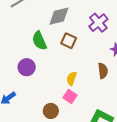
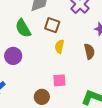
yellow semicircle: (71, 78) -> (60, 46), moved
pink square: (70, 96) -> (59, 80), turned -32

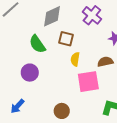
brown semicircle: (89, 51) -> (105, 62), turned -84
pink square: (59, 80) -> (88, 82), moved, size x1.6

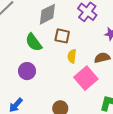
pink square: (88, 82) -> (86, 78), turned -30

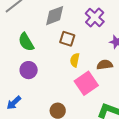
green semicircle: (34, 42) -> (26, 42), moved

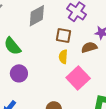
brown square: (67, 39) -> (64, 36), moved
brown semicircle: (105, 65) -> (89, 47), moved

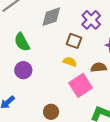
brown semicircle: (89, 47) -> (99, 67), moved
yellow semicircle: (63, 57) -> (70, 62), turned 96

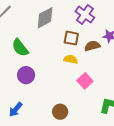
brown semicircle: (99, 67) -> (92, 46), moved
pink square: (81, 85) -> (85, 81), size x0.7

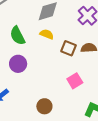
brown square: (71, 38) -> (69, 48), moved
yellow semicircle: (71, 59) -> (47, 34), moved

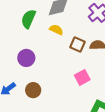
green semicircle: (18, 36) -> (28, 19), moved, turned 48
brown circle: (44, 106) -> (33, 90), moved

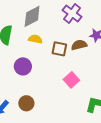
purple circle: (26, 58) -> (23, 66), moved

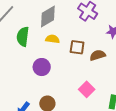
brown semicircle: (79, 45) -> (98, 55), moved
pink square: (71, 80) -> (87, 89), moved

